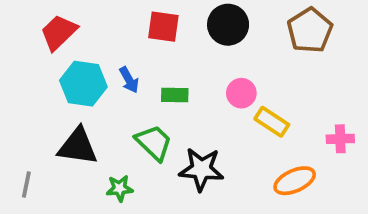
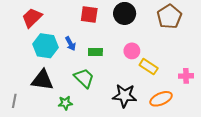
black star: (201, 169) -> (125, 96), moved

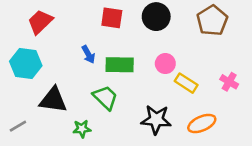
cyan hexagon: (45, 46) -> (26, 64), moved
green rectangle: (95, 52) -> (120, 65), size x1.5
pink cross: (186, 76) -> (229, 82), moved, turned 32
gray line: (14, 101) -> (18, 126), turned 48

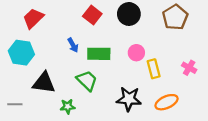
red square: (112, 18) -> (92, 15), turned 30
yellow rectangle: (186, 83) -> (154, 69), turned 42
gray line: (18, 126) -> (15, 104), turned 32

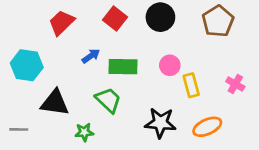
red trapezoid: (33, 18) -> (62, 22), moved
blue arrow: (73, 45) -> (91, 56), turned -96

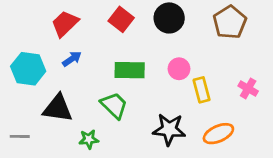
blue arrow: (91, 56) -> (72, 59), moved

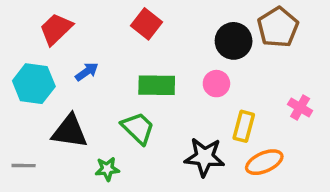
black circle: (169, 18) -> (234, 41), moved
red trapezoid: (65, 24) -> (56, 29), moved
yellow rectangle: (202, 90) -> (244, 126), moved, turned 30

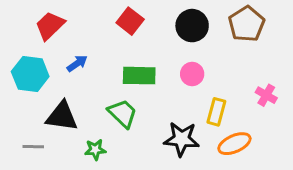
black circle: (234, 41) -> (192, 26), moved
gray line: (24, 166) -> (33, 147), moved

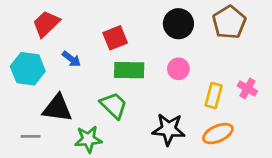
red square: (130, 21) -> (115, 38), moved, turned 30
blue arrow: (77, 63) -> (71, 59), turned 72
yellow rectangle: (216, 112) -> (214, 96), moved
green star: (95, 150) -> (88, 139), size x1.4

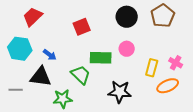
blue arrow: (71, 59) -> (50, 55), moved
green rectangle: (129, 70) -> (101, 58), moved
orange ellipse: (218, 134) -> (168, 86), moved
gray line: (31, 136) -> (16, 90), moved

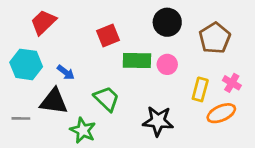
brown pentagon: (163, 16) -> (215, 38), moved
green rectangle: (101, 58) -> (137, 60), moved
green star: (63, 99) -> (83, 130), turned 30

